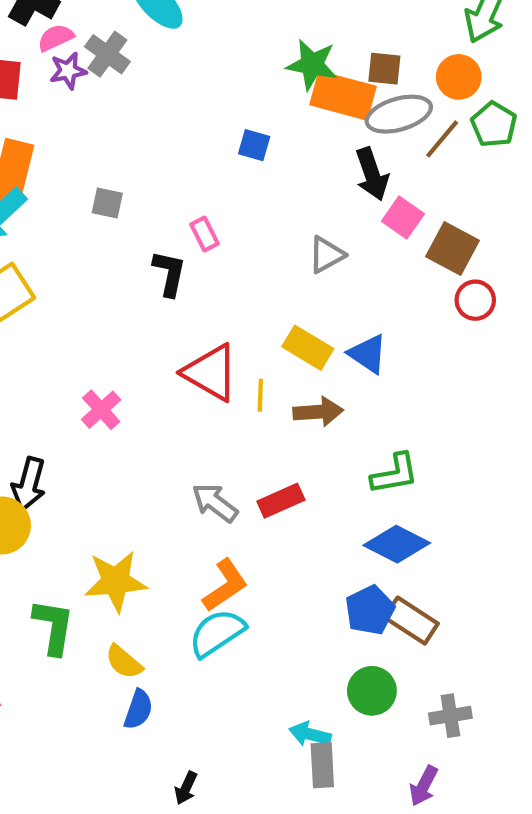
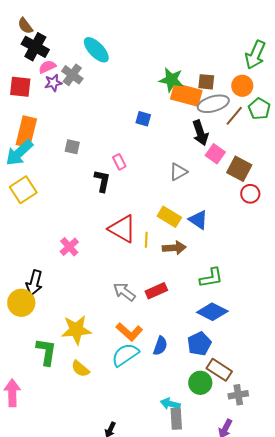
orange L-shape: (225, 585) -> (129, 332), turned 76
brown rectangle: (411, 621) -> (219, 370), moved
blue semicircle: (138, 709) -> (160, 346), moved

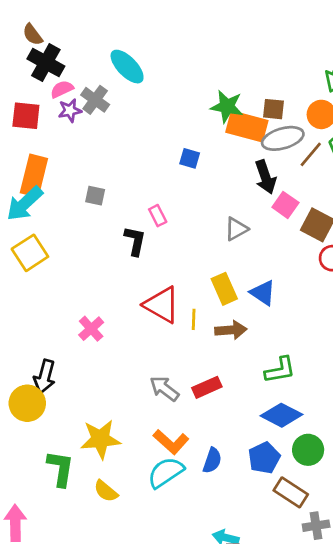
yellow rectangle: (169, 217) -> (224, 289), turned 35
green circle: (200, 383) -> (308, 450), moved

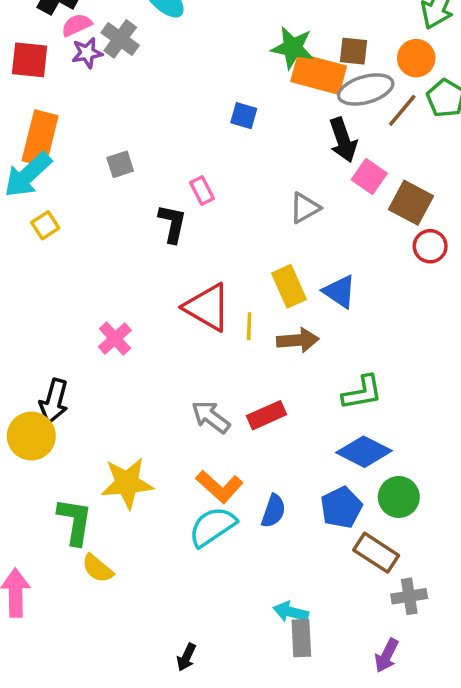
gray square: (95, 196) -> (120, 164), turned -30
yellow square: (30, 253) -> (45, 225), moved, size x0.6
yellow semicircle: (106, 491) -> (98, 568), moved

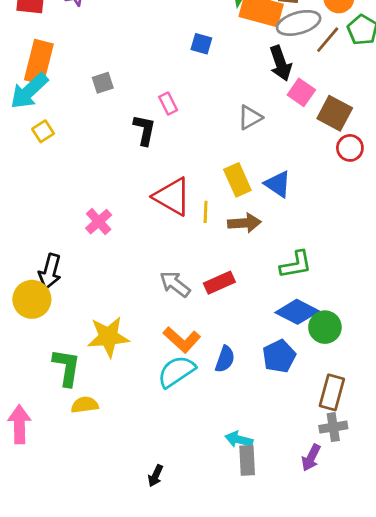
green circle: (399, 497) -> (325, 327), moved
brown rectangle: (376, 553) -> (332, 392), moved, turned 72
yellow semicircle: (98, 568) -> (85, 405), turned 132
purple arrow: (387, 655) -> (311, 458), moved

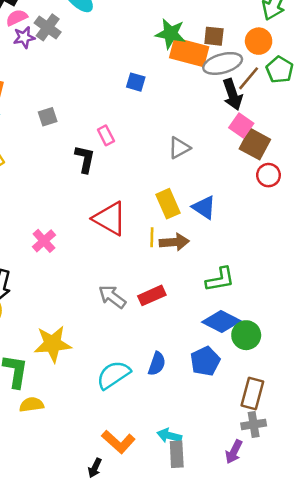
black arrow: (281, 63) -> (233, 94), moved
pink square: (301, 92) -> (241, 125), moved
yellow line: (206, 212) -> (152, 237), moved
orange L-shape: (182, 340) -> (118, 442), moved

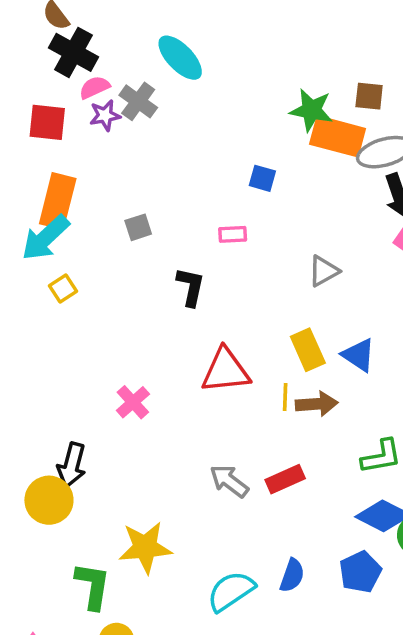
brown square: (214, 36) -> (369, 96), moved
pink rectangle: (106, 135) -> (233, 234), moved, turned -66
red triangle: (110, 219) -> (226, 371), turned -36

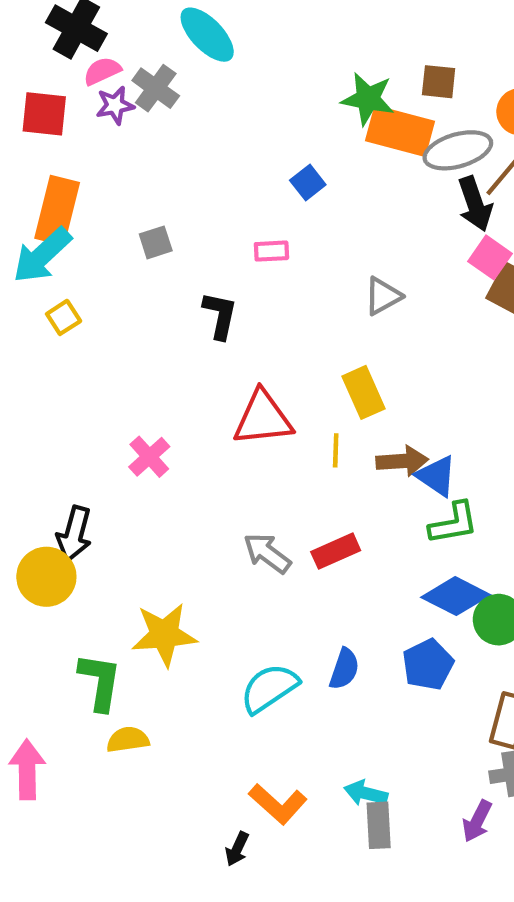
blue square: (262, 178) -> (308, 182), turned 36
blue triangle: (359, 355) -> (436, 476), moved
brown arrow: (317, 404) -> (402, 461), moved

